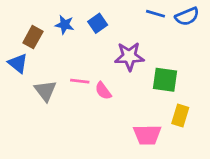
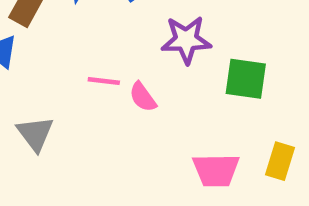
gray triangle: (45, 91) -> (35, 134), moved
yellow rectangle: (180, 116) -> (280, 161), moved

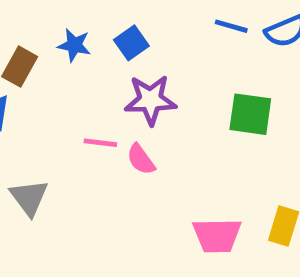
purple star: (186, 40) -> (150, 100), moved
green square: (246, 79) -> (250, 114), moved

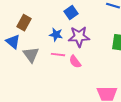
blue star: (74, 45) -> (56, 35), moved
gray triangle: (29, 197) -> (31, 55), moved

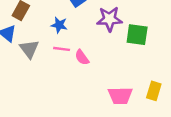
purple star: (79, 37) -> (109, 19), moved

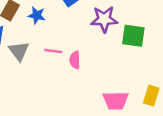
blue star: (59, 25) -> (37, 15), moved
pink semicircle: (82, 57) -> (75, 60), turned 35

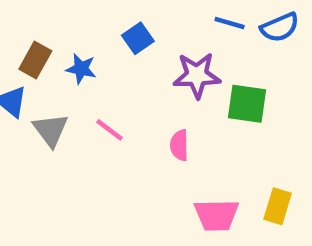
pink line: (53, 51) -> (110, 130), turned 30
pink semicircle: (75, 60) -> (179, 145), moved

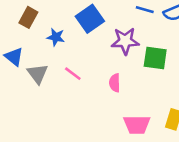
blue square: (138, 38) -> (90, 19), size x1.5
brown rectangle: (35, 60) -> (28, 17), moved

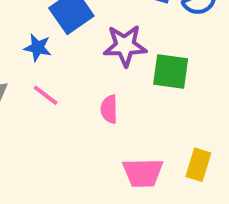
blue star: (56, 37) -> (38, 48), moved

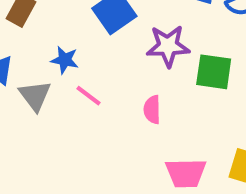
blue star: (38, 48) -> (65, 60), moved

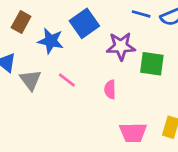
blue star: (65, 60) -> (51, 41), moved, size x1.4

